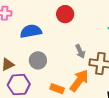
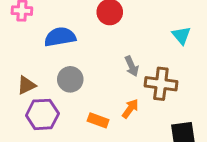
orange arrow: (79, 81) -> (130, 109), size x0.6

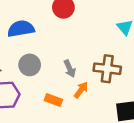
gray arrow: (132, 66) -> (70, 69), moved

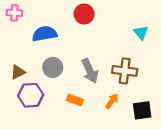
gray arrow: (70, 69) -> (90, 71), size x1.5
orange arrow: (81, 90) -> (112, 101), moved

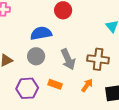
blue semicircle: (45, 34) -> (41, 33), moved
purple hexagon: (31, 95) -> (27, 88), moved

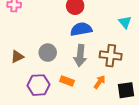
blue semicircle: (41, 33) -> (81, 29), moved
gray arrow: (68, 59) -> (80, 56), turned 30

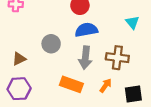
gray circle: (48, 53) -> (51, 44), moved
orange rectangle: (67, 81) -> (71, 84), size x1.5
purple hexagon: (39, 85) -> (19, 89), moved

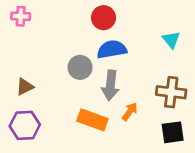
gray circle: (51, 44) -> (80, 67), moved
brown cross: (117, 58) -> (171, 92), moved
orange arrow: (106, 85) -> (130, 112), moved

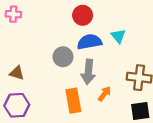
cyan triangle: (171, 40) -> (118, 36), moved
brown triangle: (25, 87) -> (17, 73), turned 42
orange rectangle: (92, 120) -> (73, 101), turned 60

